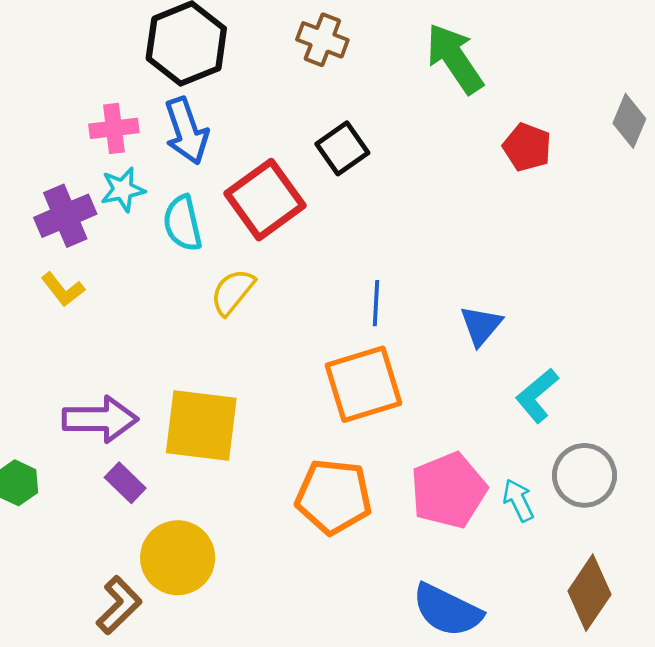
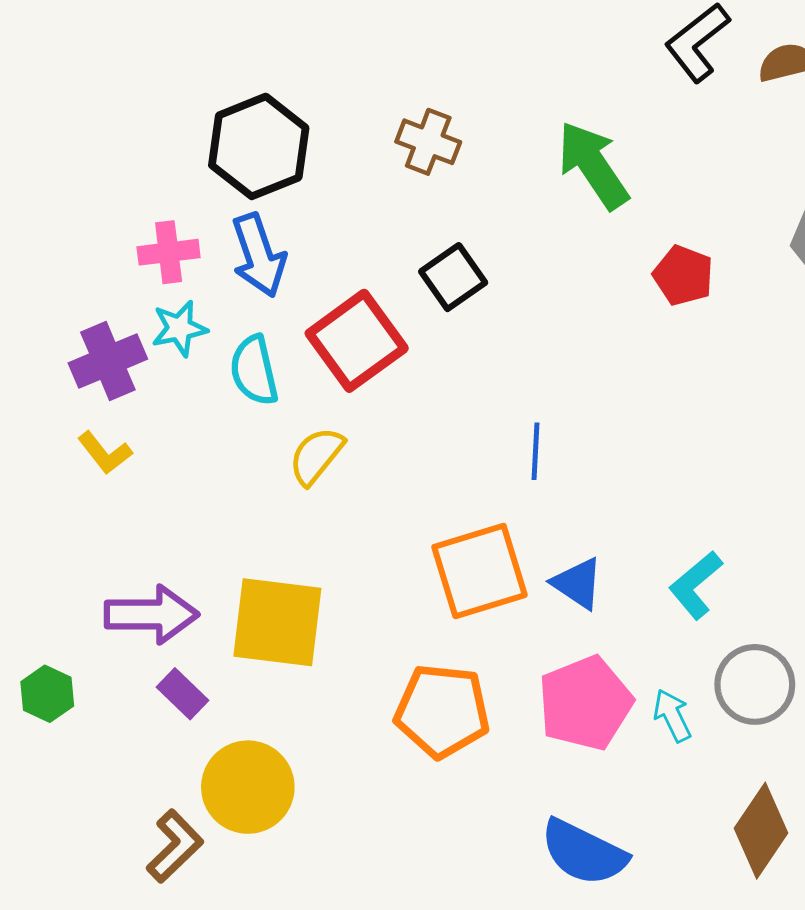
blue line: (376, 303) -> (536, 451), moved
blue triangle: (481, 326) -> (577, 583), moved, turned -36

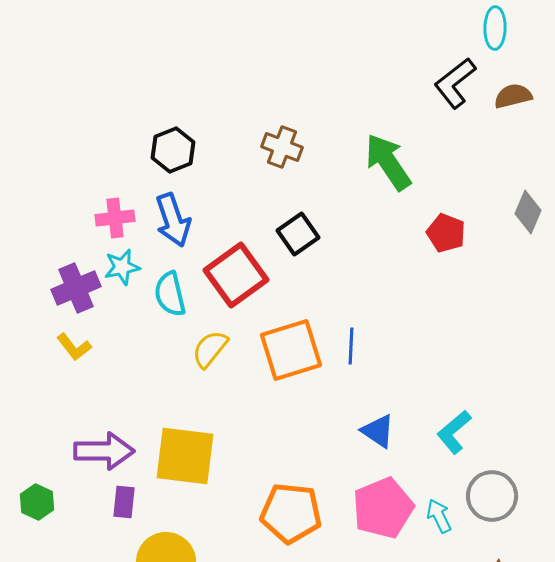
black hexagon: (259, 146) -> (173, 150), size x0.7
orange square: (480, 571) -> (291, 350), moved
purple rectangle: (183, 694) -> (124, 502), turned 52

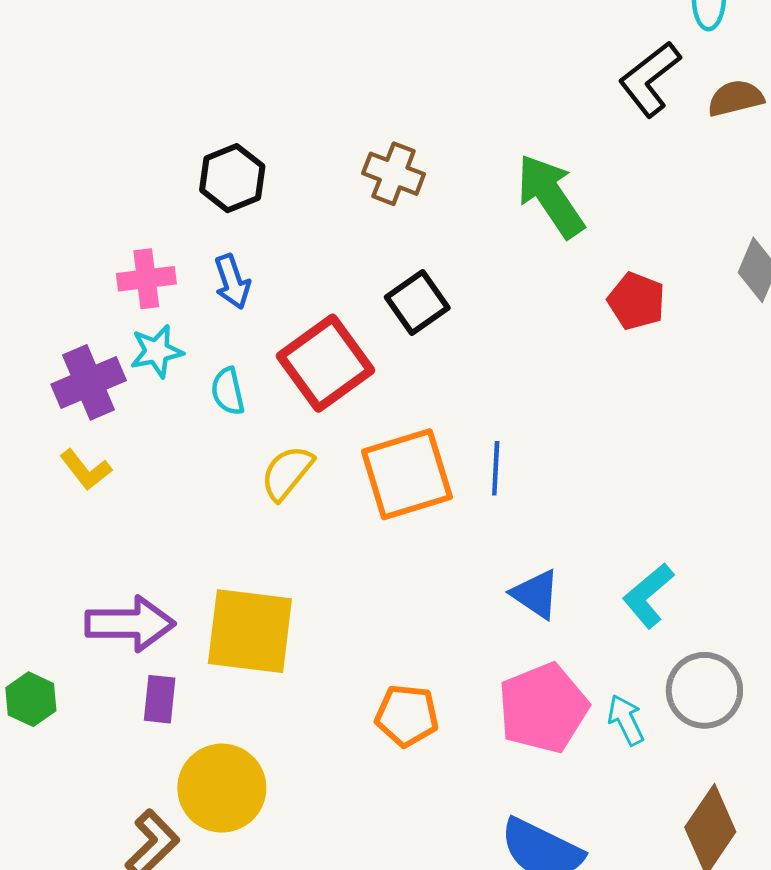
blue arrow: (173, 220) -> (232, 282), size x0.7
cyan semicircle: (170, 294) -> (228, 391), size x0.7
orange pentagon: (291, 513) -> (407, 715), size x0.7

